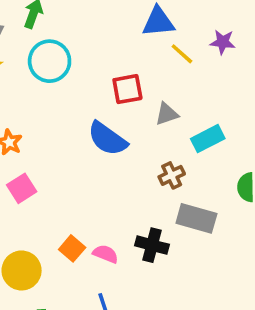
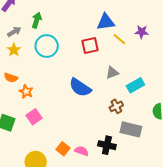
red square: (127, 89) -> (90, 46), moved

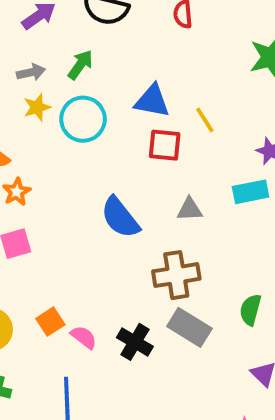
blue triangle: (106, 22) -> (152, 101), moved
yellow line: (119, 39) -> (205, 120), moved
yellow star: (14, 50) -> (37, 107), moved
cyan rectangle: (135, 85) -> (251, 192), moved
brown cross: (116, 106) -> (176, 275), size x1.6

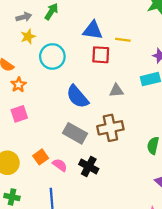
cyan circle: (83, 119) -> (52, 56), moved
yellow line: (205, 120) -> (123, 40), turned -48
gray rectangle: (189, 327) -> (75, 133), moved

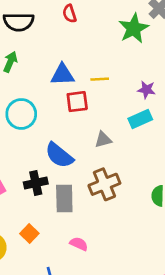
gray rectangle: (75, 133) -> (64, 199), turned 70
pink semicircle: (60, 165) -> (79, 244), moved
black cross: (89, 166) -> (36, 183), moved, turned -30

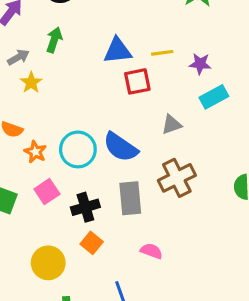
purple star: (146, 90) -> (200, 64), moved
cyan circle: (21, 114) -> (78, 149), moved
black cross: (36, 183) -> (85, 207), moved

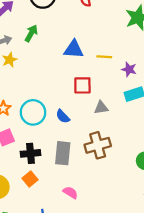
red square: (137, 81) -> (82, 85), moved
blue semicircle: (120, 147) -> (63, 116), size x0.6

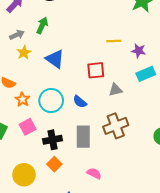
blue triangle: (74, 49) -> (55, 59), moved, turned 36

